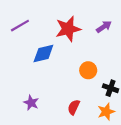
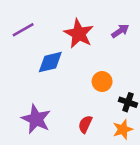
red star: (68, 29) -> (79, 34), turned -30
purple star: (31, 103) -> (36, 119), size x1.6

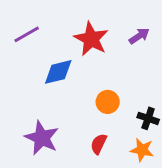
orange circle: (102, 81) -> (108, 102), moved
orange star: (123, 129) -> (142, 150), turned 30

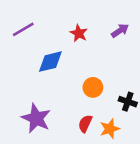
red star: (91, 39) -> (79, 33), size x0.6
orange star: (142, 150) -> (110, 129), moved, turned -30

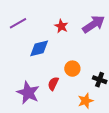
purple arrow: (120, 31) -> (94, 24), size x1.6
red semicircle: (85, 124) -> (53, 84), moved

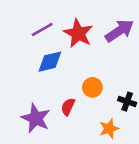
purple line: (18, 23) -> (42, 29), moved
red star: (61, 26) -> (78, 33), size x1.6

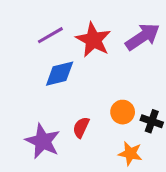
orange circle: (92, 87) -> (123, 112), moved
orange star: (109, 129) -> (130, 154), turned 30

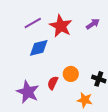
purple arrow: (143, 37) -> (93, 24), size x0.6
orange circle: (123, 112) -> (71, 74), moved

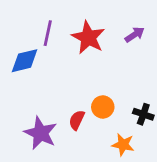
purple line: (33, 23) -> (48, 33), turned -48
blue diamond: (39, 48) -> (25, 61), moved

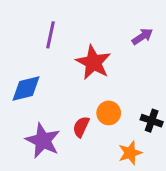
red star: (88, 37) -> (93, 62), moved
blue diamond: (25, 61) -> (26, 88), moved
orange star: (123, 145) -> (130, 153), turned -30

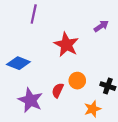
purple line: (50, 35) -> (34, 14), moved
blue diamond: (26, 88) -> (18, 63), turned 35

